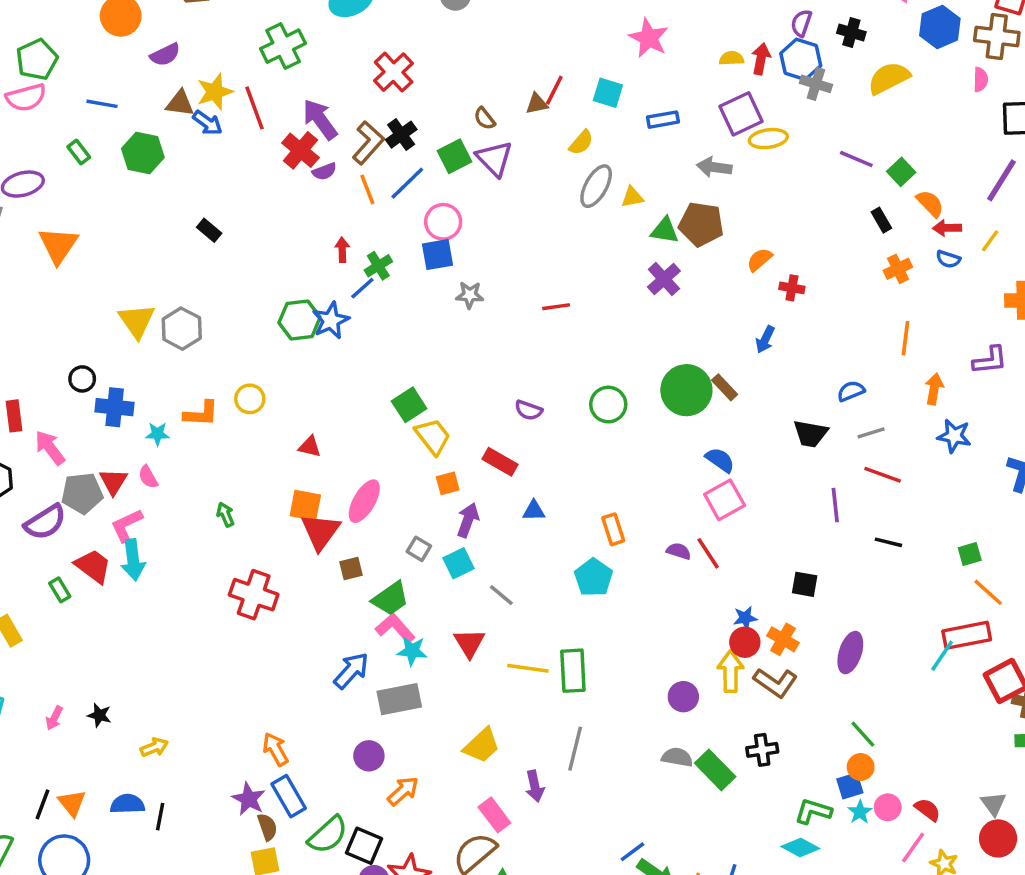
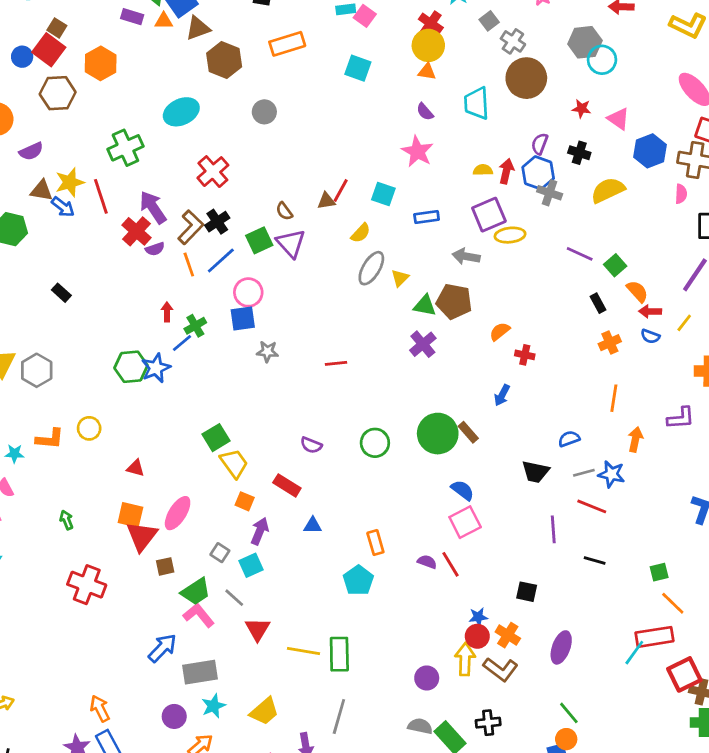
yellow triangle: (632, 197) -> (400, 278), turned -36
blue star: (954, 436) -> (611, 474), moved
orange square: (448, 483) -> (245, 501), turned 36
gray line: (501, 595) -> (234, 598), moved
cyan star: (412, 651) -> (213, 706), moved, turned -30

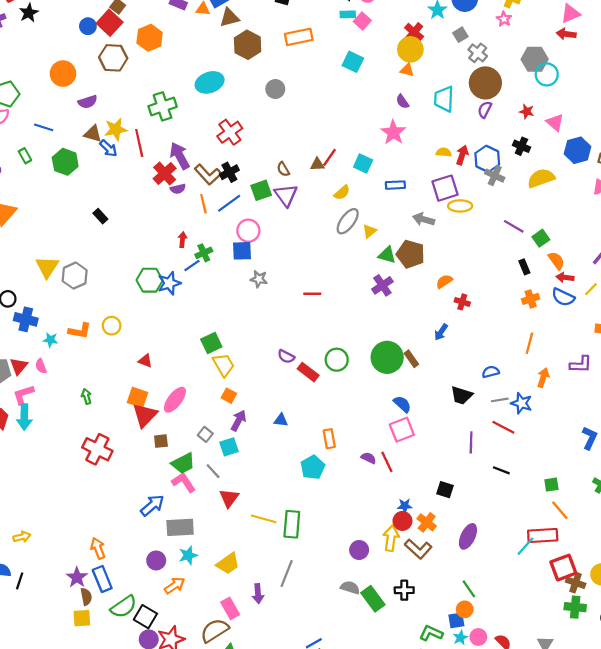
purple semicircle: (540, 144) -> (485, 110), moved
brown L-shape: (191, 227) -> (208, 174), turned 88
blue semicircle: (650, 336) -> (563, 297), size x1.5
red rectangle: (287, 485) -> (308, 372), moved

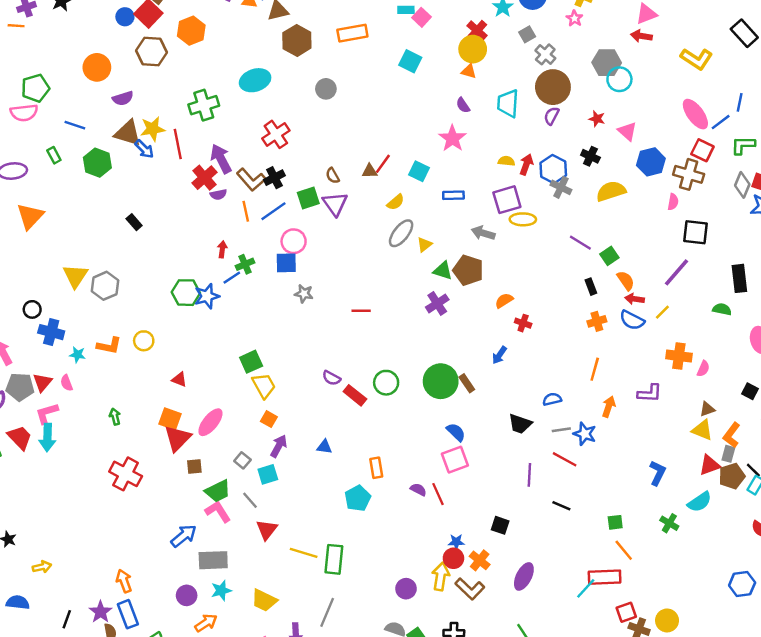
brown triangle: (93, 134) -> (128, 133), size x1.4
yellow trapezoid: (228, 564) -> (264, 600), turned 60
red square: (563, 568) -> (626, 612), size x0.7
black line: (20, 581) -> (67, 619), moved

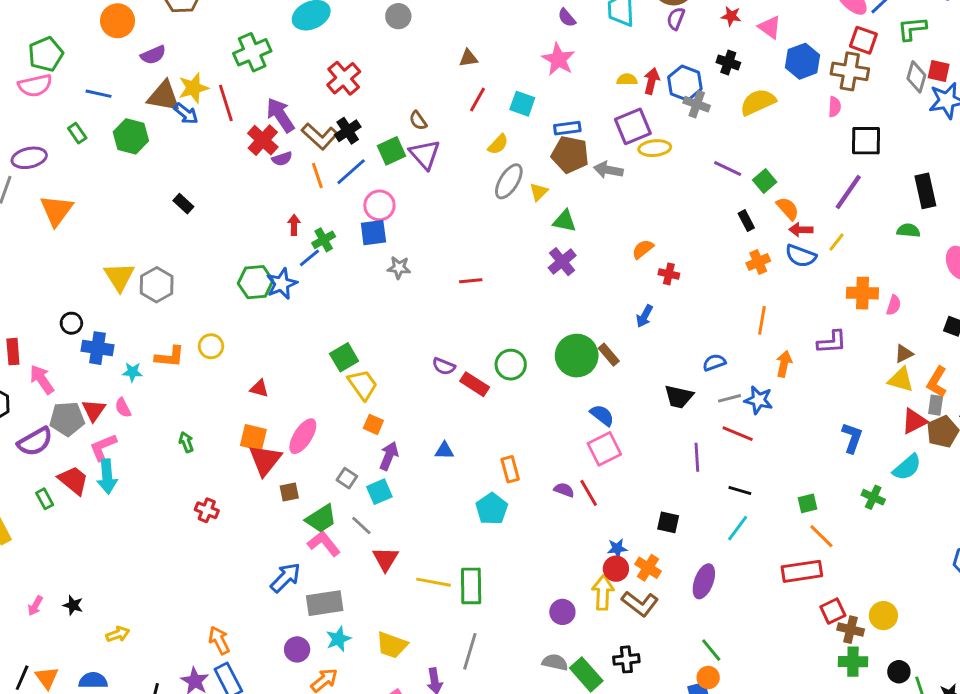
brown triangle: (370, 171) -> (468, 58), moved
brown pentagon: (468, 270) -> (570, 155), moved
red cross: (126, 474) -> (207, 510), size x0.6
cyan line: (586, 588) -> (738, 528), moved

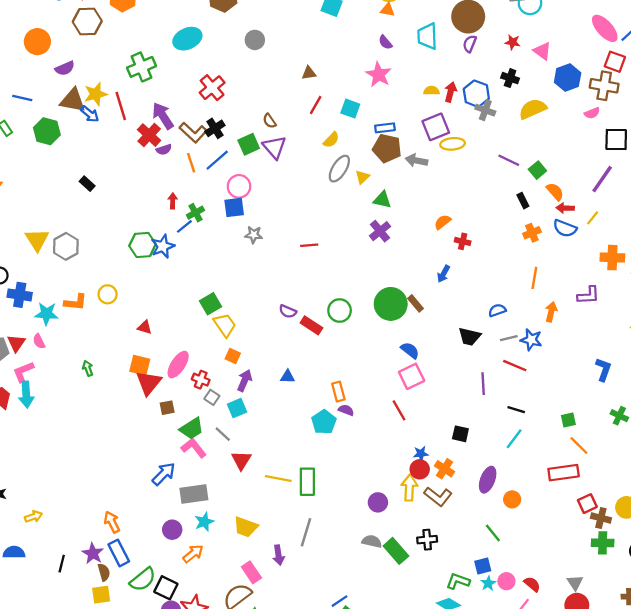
pink semicircle: (835, 107) -> (592, 113), turned 64
cyan star: (132, 372) -> (47, 314), size x1.5
purple semicircle: (564, 490) -> (346, 410), moved
red cross: (207, 510) -> (201, 380), moved
orange circle: (708, 678) -> (512, 499), moved

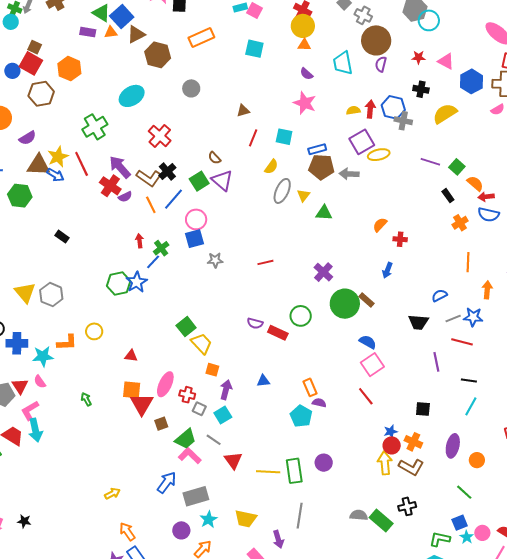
purple cross: (380, 231) -> (323, 272), moved
purple circle: (378, 502) -> (324, 463), moved
yellow arrow: (33, 517) -> (112, 494), moved

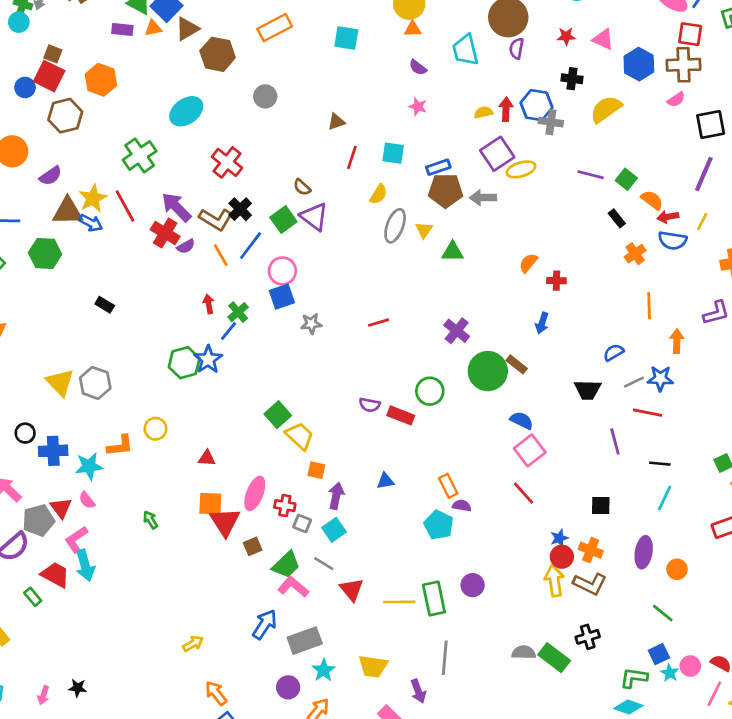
pink star: (305, 103) -> (418, 107), size x0.6

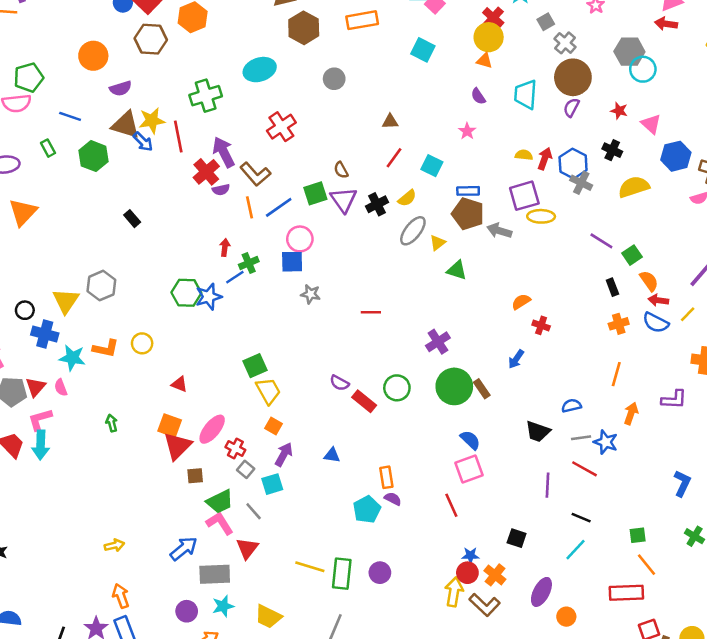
black cross: (240, 209) -> (377, 204), moved
yellow triangle: (60, 382) -> (66, 301), moved
red triangle: (352, 590) -> (247, 548), moved

